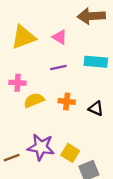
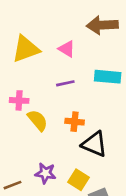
yellow semicircle: (34, 100) -> (38, 120), turned 72
black triangle: (96, 108) -> (94, 144), moved, size x1.5
purple star: (41, 147) -> (45, 173), size x0.7

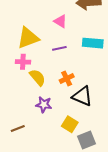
yellow triangle: (26, 49) -> (28, 38), moved
orange cross: (75, 122) -> (67, 78), turned -32
purple star: (45, 173) -> (44, 105), moved

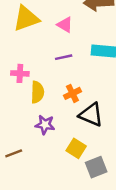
yellow triangle: (28, 38) -> (26, 18), moved
yellow semicircle: (37, 77) -> (37, 92), turned 42

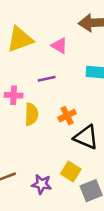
purple line: (64, 57) -> (47, 79), moved
purple star: (45, 125) -> (42, 184), moved

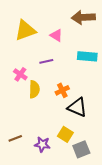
pink cross: (14, 95) -> (20, 74), turned 32

